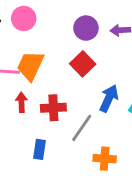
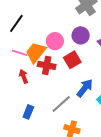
pink circle: (24, 18) -> (55, 41), moved
red arrow: (21, 102) -> (24, 76), turned -32
red cross: (53, 108) -> (47, 65), moved

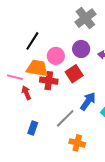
black line: (16, 23) -> (32, 41), moved
orange trapezoid: (36, 52) -> (37, 68), turned 65
pink line: (20, 53) -> (15, 77), moved

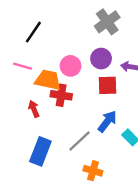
black line: (32, 41) -> (33, 32), moved
red square: (74, 74) -> (107, 85), moved, turned 30
pink line: (15, 77) -> (23, 66), moved
blue rectangle: (33, 128) -> (40, 151), size x1.6

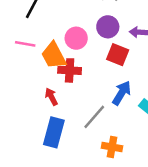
orange trapezoid: (48, 80) -> (54, 56), turned -124
red square: (107, 85) -> (118, 55), turned 30
red arrow: (34, 109) -> (51, 97), moved

